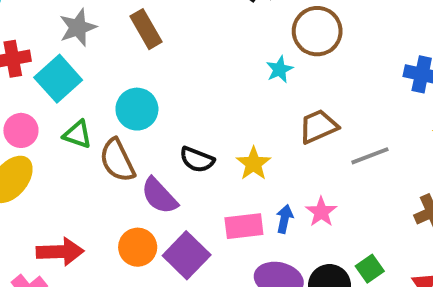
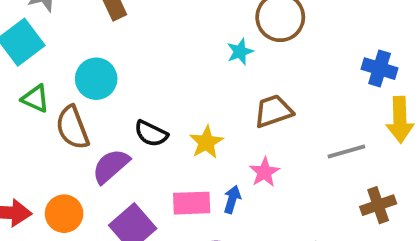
gray line: (370, 156) -> (346, 151), moved
purple semicircle: (159, 196) -> (111, 166), turned 87
pink star: (321, 212) -> (264, 172), moved
orange circle: (138, 247) -> (64, 214), moved

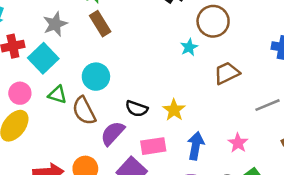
brown trapezoid: (273, 111) -> (227, 73), moved
pink star: (264, 172) -> (238, 143), moved
blue arrow: (232, 199) -> (196, 146), size x1.5
pink rectangle: (192, 203) -> (153, 146), moved

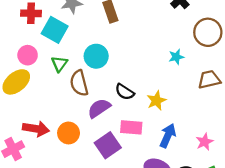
cyan star: (189, 47) -> (176, 57), moved
cyan square: (43, 58) -> (55, 30), turned -30
green triangle: (57, 95) -> (59, 64), turned 36

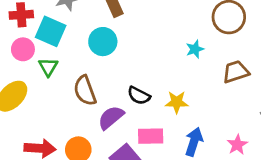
pink circle: (28, 55) -> (23, 49), moved
cyan circle: (96, 56) -> (103, 42), moved
green triangle: (59, 64) -> (48, 67), moved
yellow star: (156, 101) -> (177, 102), turned 30

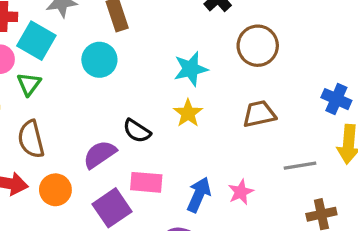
cyan star: (195, 49) -> (191, 69), moved, size x1.5
brown semicircle: (85, 91) -> (31, 139), moved
yellow star: (177, 102) -> (188, 113), moved, turned 30
pink star: (237, 145) -> (241, 192), moved

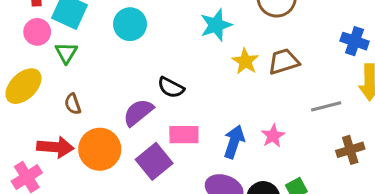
yellow star: (188, 113) -> (245, 61), moved
brown semicircle: (31, 139) -> (73, 104), size x0.6
orange circle: (55, 190) -> (100, 149), size x1.4

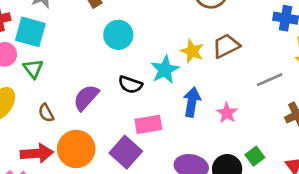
cyan circle: (130, 24) -> (118, 35), moved
cyan star: (216, 25) -> (165, 70), moved
purple semicircle: (138, 112) -> (86, 98), moved
blue arrow: (234, 142) -> (192, 102), moved

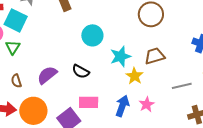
cyan circle: (118, 35) -> (92, 35), moved
yellow star: (192, 51) -> (135, 76), moved
cyan star: (165, 70) -> (120, 56), moved
blue arrow: (192, 102) -> (122, 106), moved

